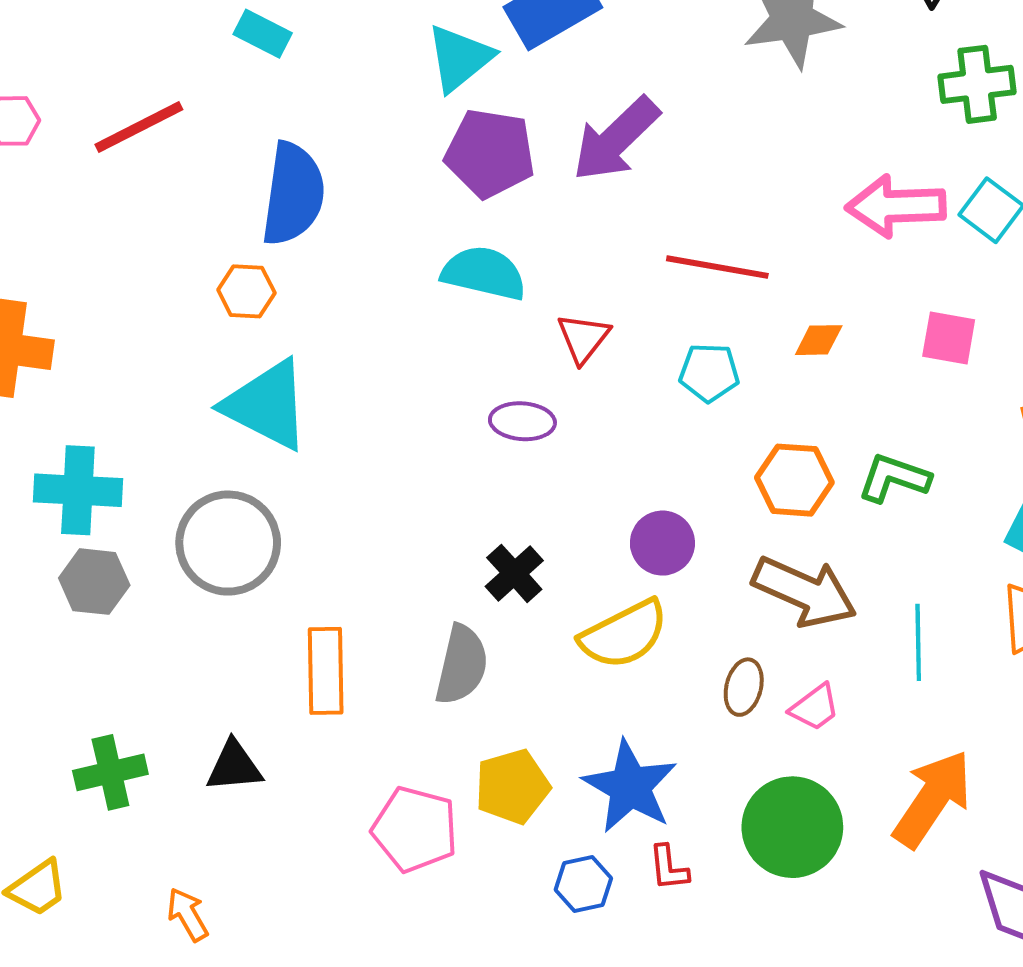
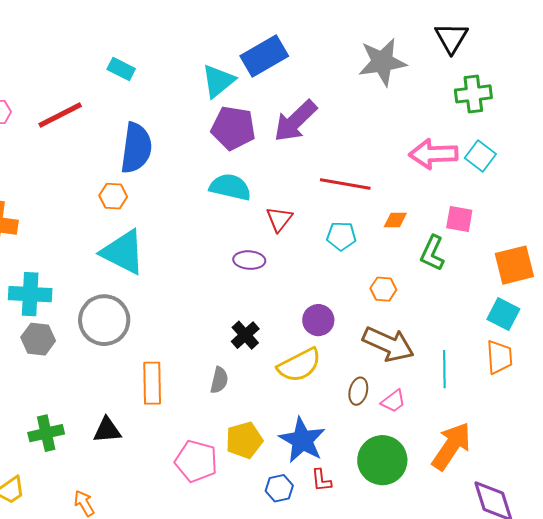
green L-shape: (894, 478) -> (432, 253), moved, turned -84
orange hexagon: (794, 480) -> (383, 289), size x0.7
gray semicircle: (462, 665) -> (219, 380), size x0.7

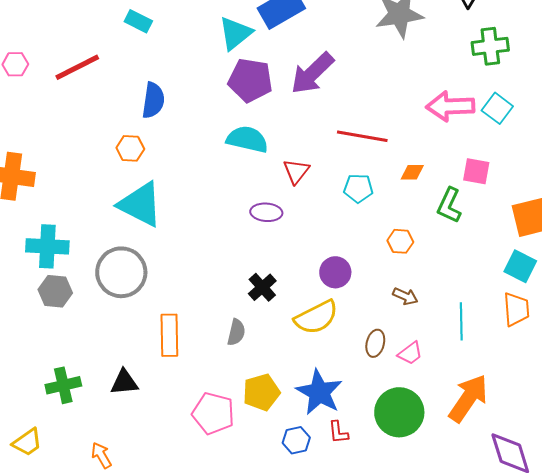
blue semicircle: (136, 148) -> (153, 100), size x0.7
brown arrow: (388, 344) -> (405, 296), size x0.5

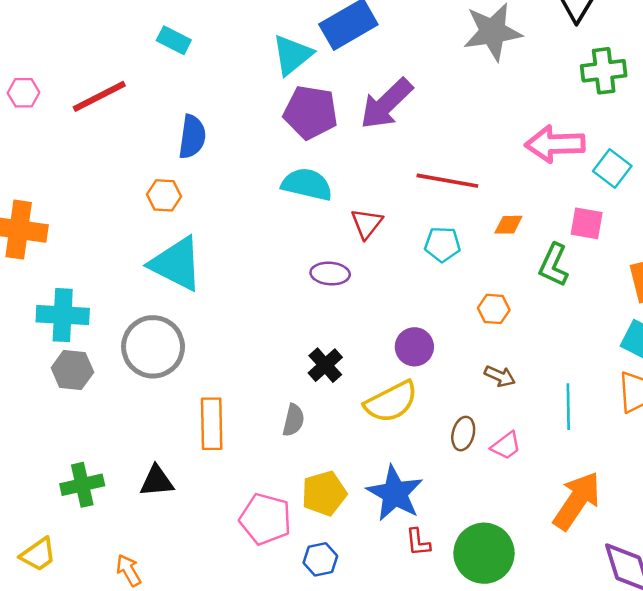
cyan square: (497, 108) -> (612, 168), moved
green circle: (399, 412) -> (484, 553), moved
blue hexagon: (296, 440) -> (320, 559), moved

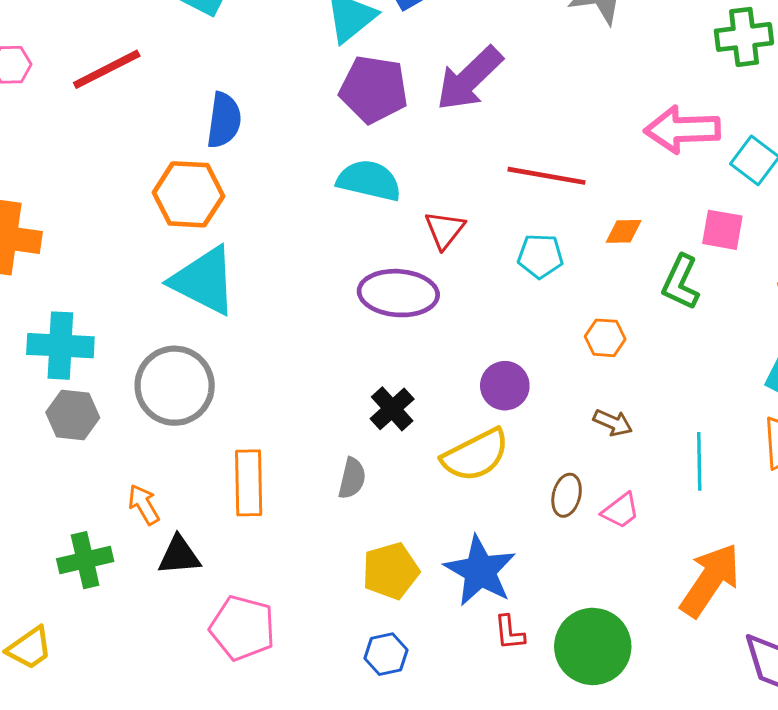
orange hexagon: (164, 195) -> (188, 194), size x1.6
purple ellipse: (330, 274) -> (398, 293), size x1.6
pink pentagon: (265, 519) -> (242, 628), moved
orange arrow: (129, 570) -> (144, 504), moved

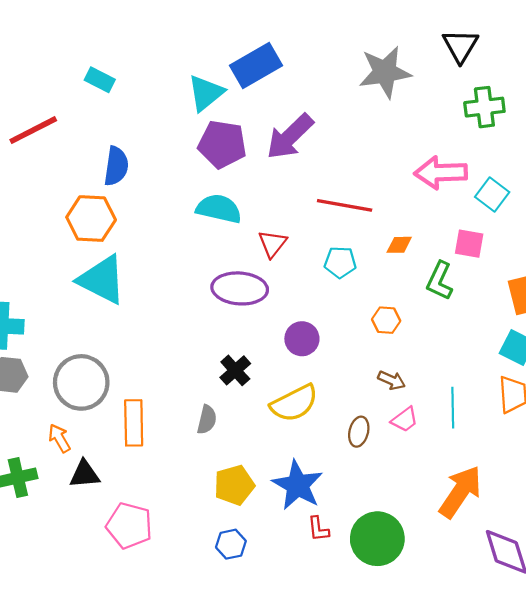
gray circle: (175, 386) -> (81, 382), moved
purple circle: (505, 386) -> (302, 339), moved
pink trapezoid: (621, 511) -> (405, 420), moved

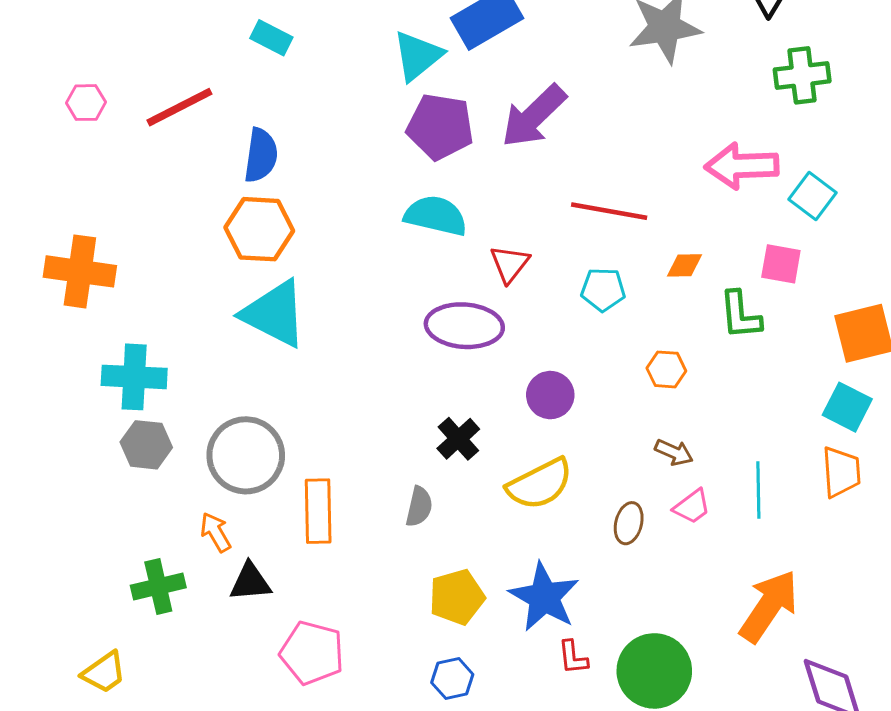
blue semicircle: (116, 166) -> (261, 155), moved
green L-shape: (440, 281) -> (740, 315), turned -30

